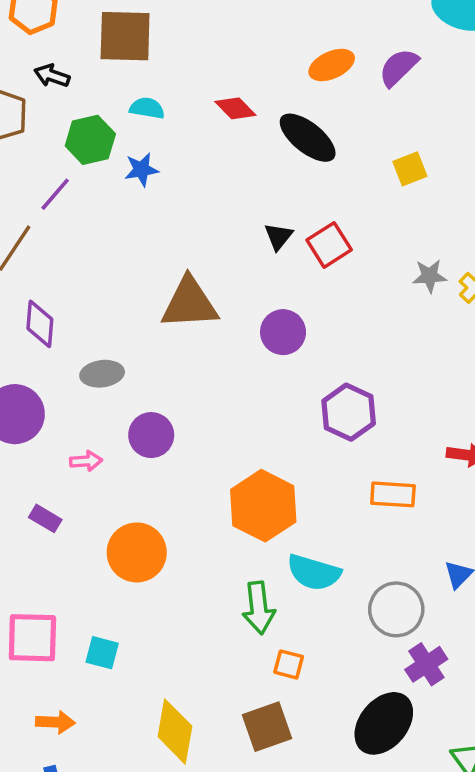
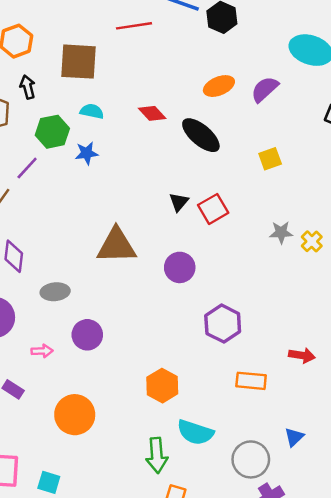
black arrow: (52, 76) -> (28, 87), turned 55
orange hexagon: (263, 506) -> (162, 386), size x0.7

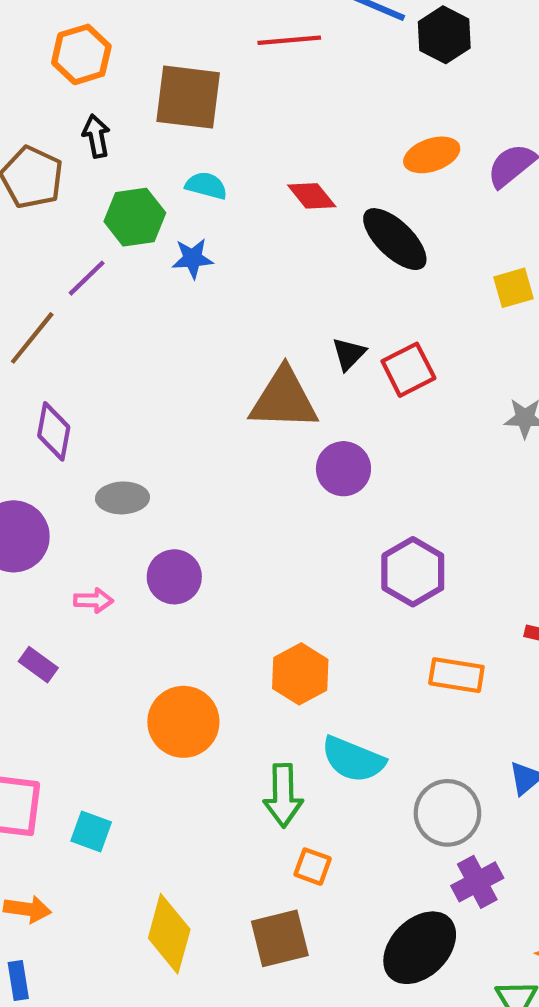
brown triangle: (116, 246) -> (284, 399), moved
orange circle: (75, 415) -> (183, 722), moved

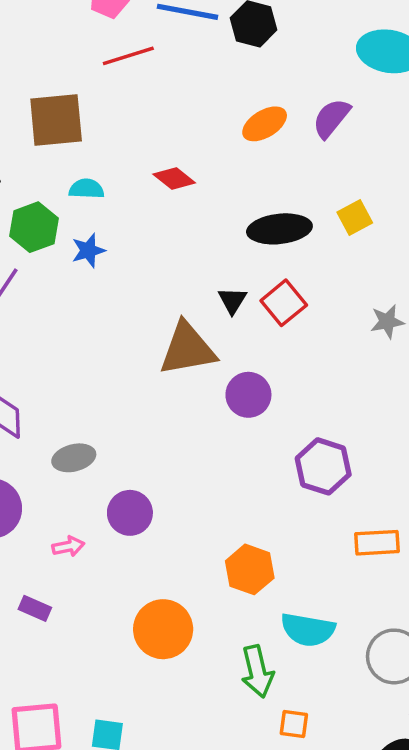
black ellipse: (395, 239) -> (279, 229), moved, turned -38

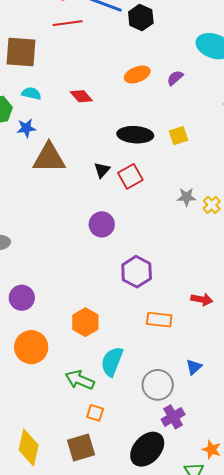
purple semicircle: (331, 118) -> (175, 78), size x0.7
brown triangle: (188, 349) -> (49, 158), moved
purple circle: (130, 513) -> (22, 298), moved
cyan semicircle: (308, 630) -> (112, 362), turned 92
green arrow: (257, 671) -> (80, 380), turned 116

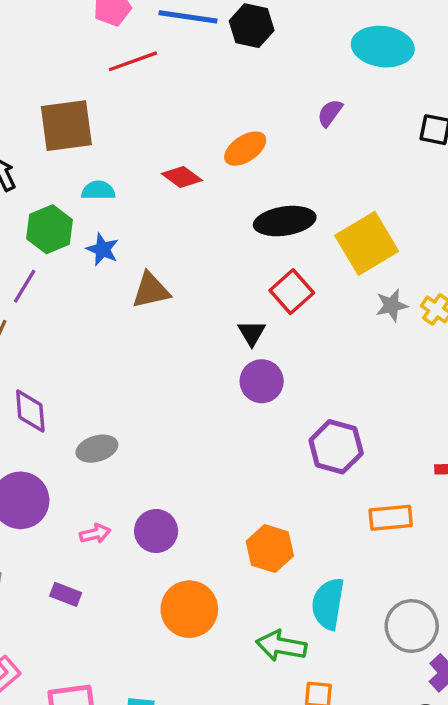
orange ellipse: (137, 74) -> (245, 149), moved
blue star: (26, 128) -> (102, 249), turned -30
yellow square: (178, 136) -> (367, 243), moved, size x1.8
brown triangle: (49, 158) -> (151, 290), size x0.7
black triangle: (102, 170) -> (252, 333), moved

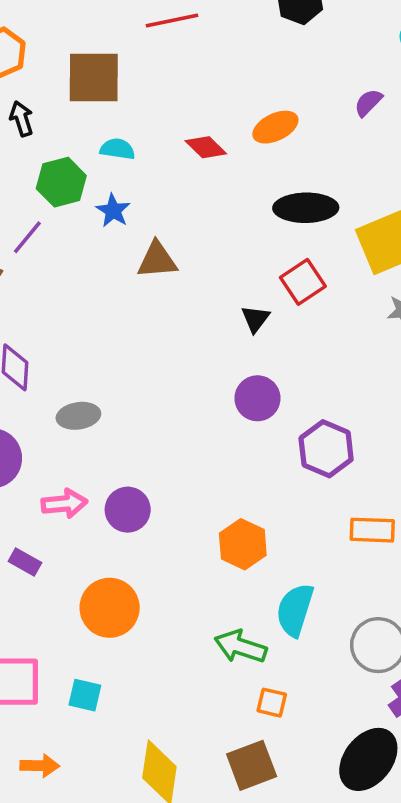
purple circle: (262, 381) -> (257, 398), moved
pink arrow: (95, 534) -> (64, 504), size x1.4
orange circle: (189, 609) -> (110, 608), moved

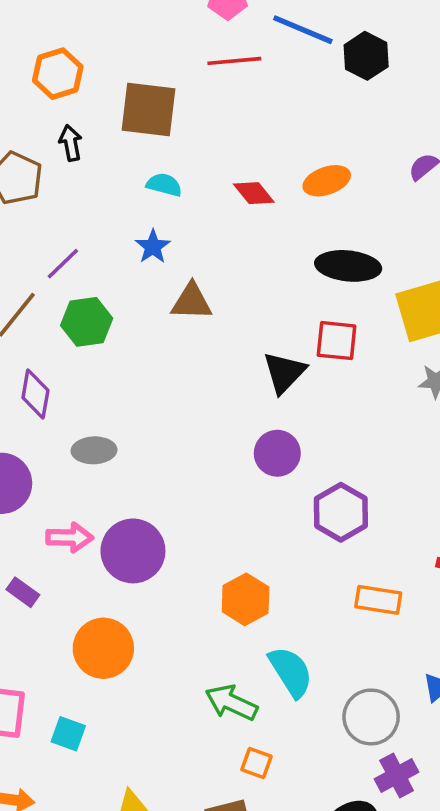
green hexagon: (61, 182) -> (87, 322), moved
red square: (303, 282) -> (337, 341), turned 33
black triangle: (255, 319) -> (284, 372), size x1.5
purple circle: (128, 510) -> (133, 551), size x1.4
cyan semicircle: (295, 610) -> (291, 672), turned 124

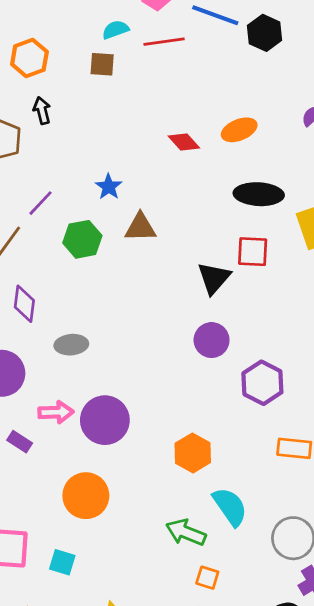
brown square: (149, 110) -> (102, 64), moved, size x0.6
cyan semicircle: (164, 185) -> (115, 30), moved, turned -32
green hexagon: (87, 322) -> (82, 239), moved
purple rectangle: (23, 592) -> (20, 442), moved

